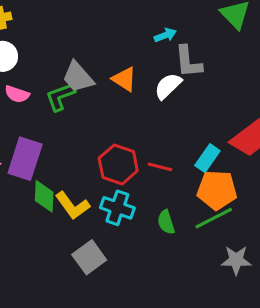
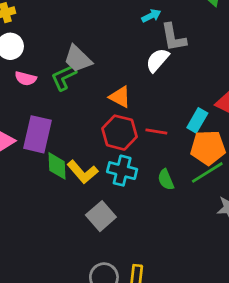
orange triangle: (124, 79) -> (120, 97), moved

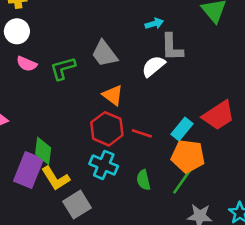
gray trapezoid: (78, 59) -> (104, 54), moved
purple rectangle: (38, 134) -> (28, 170), moved
yellow L-shape: (82, 172) -> (56, 178), moved
green line: (207, 172) -> (184, 179), turned -32

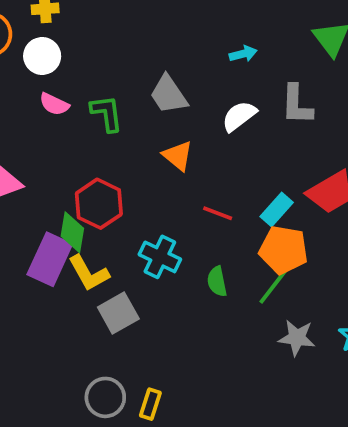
gray L-shape: (172, 47) -> (297, 105), moved
green L-shape: (63, 68) -> (107, 113), turned 96
red hexagon: (107, 129) -> (99, 204), moved

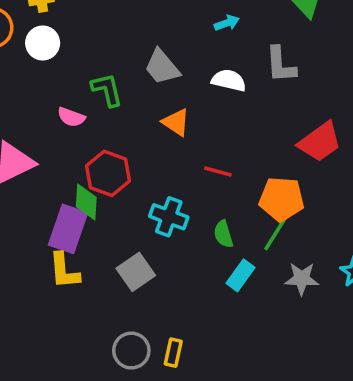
pink semicircle: (54, 104) -> (71, 117), moved
white semicircle: (239, 116) -> (229, 80), turned 56
cyan rectangle: (277, 210) -> (240, 275), moved
yellow L-shape: (89, 273) -> (64, 271), moved, turned 30

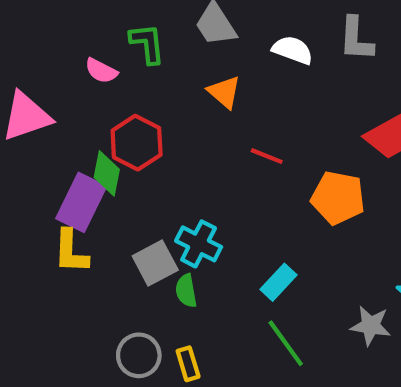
cyan cross: (169, 217) -> (199, 244), moved
green line: (277, 231) -> (286, 343), moved, turned -75
green semicircle: (223, 234) -> (186, 291), moved
gray star: (302, 279) -> (371, 326), moved
yellow rectangle: (173, 353) -> (188, 364), turned -36

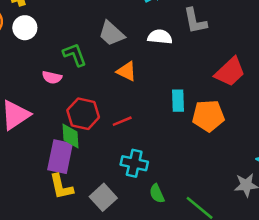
red line: (267, 156) -> (122, 121), moved, turned -30
gray square: (155, 263) -> (103, 197), moved
cyan rectangle: (279, 282) -> (178, 101), moved, turned -30
green semicircle: (186, 291) -> (157, 194), moved

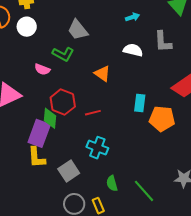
gray trapezoid: (111, 33) -> (78, 30), moved
green L-shape: (75, 55) -> (63, 54), turned 130
green semicircle: (157, 194) -> (112, 183), moved

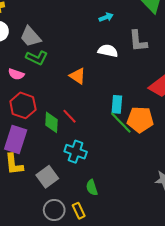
gray trapezoid: (78, 30) -> (30, 37), moved
red hexagon: (63, 102) -> (23, 105), moved
red line: (93, 113) -> (70, 116), turned 63
green diamond: (50, 118) -> (51, 122), moved
green line: (144, 191) -> (121, 123), moved

